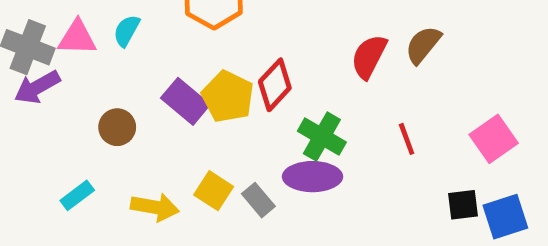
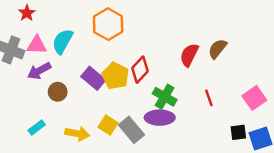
cyan semicircle: (127, 31) -> (63, 41), size x1.5
purple arrow: (37, 87) -> (39, 71), moved
gray rectangle: (258, 200) -> (131, 130), size x1.5

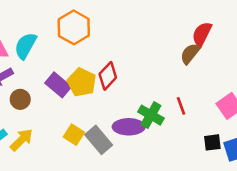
red semicircle: (189, 55) -> (202, 34), moved
green cross: (165, 97) -> (151, 115), moved
yellow arrow: (77, 134) -> (22, 140), moved, turned -55

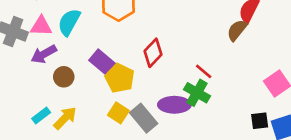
yellow pentagon: (82, 82) -> (120, 78), moved
red line: (181, 106) -> (204, 71), moved, turned -30

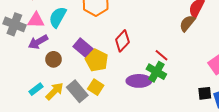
gray rectangle: (144, 118) -> (77, 91), moved

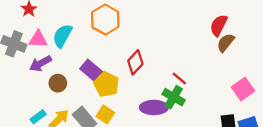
brown semicircle: (187, 23) -> (226, 43), moved

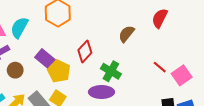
brown semicircle: (226, 43) -> (126, 34), moved
red line: (179, 79) -> (160, 67), moved
green cross: (174, 97) -> (111, 71), moved

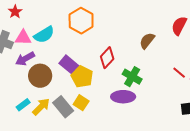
cyan semicircle: (19, 28) -> (44, 35), turned -150
brown circle: (15, 70) -> (40, 76), size x1.5

